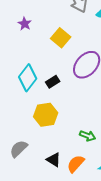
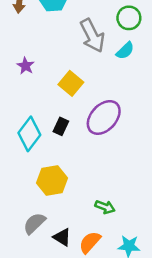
black rectangle: (53, 82) -> (61, 126), moved, turned -32
gray semicircle: (19, 149) -> (34, 223), moved

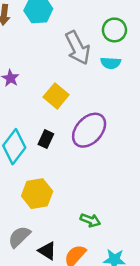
cyan semicircle: (125, 51) -> (111, 63), turned 48

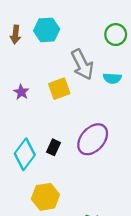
green circle: (114, 30) -> (116, 35), moved
yellow square: (56, 96) -> (59, 89), moved, turned 30

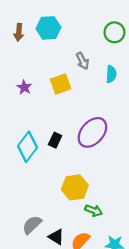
gray arrow: (82, 64) -> (83, 61), size x0.6
cyan semicircle: (112, 78) -> (111, 74), turned -91
yellow hexagon: (45, 197) -> (75, 187), moved

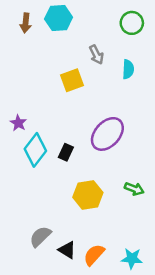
purple star: (24, 87) -> (18, 123), moved
black rectangle: (55, 140) -> (66, 152), moved
green arrow: (94, 210) -> (134, 189), moved

